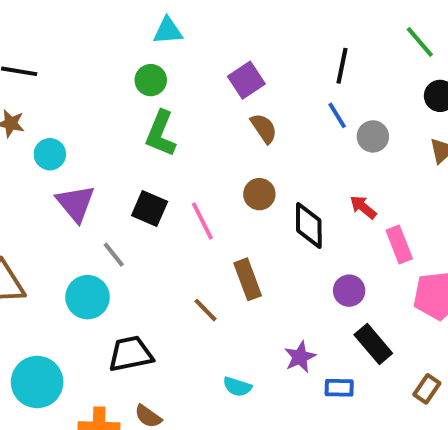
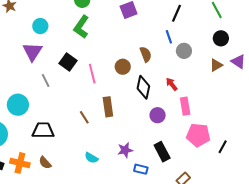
brown semicircle: (264, 128) -> (146, 54), moved
cyan circle: (50, 154) -> (40, 26), moved
purple circle: (349, 291) -> (158, 115), moved
cyan circle: (88, 297) -> (18, 105), moved

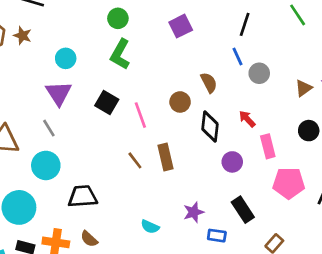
black circle: (221, 38) -> (309, 131), moved
gray line: (46, 81) -> (49, 128), moved
brown line: (84, 117) -> (135, 160), moved

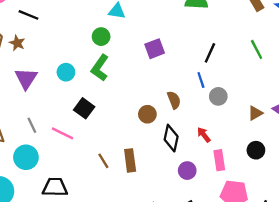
cyan circle: (66, 58) -> (66, 72), moved
purple triangle: (59, 93) -> (26, 78), moved
pink line: (140, 115) -> (63, 133), moved, turned -50

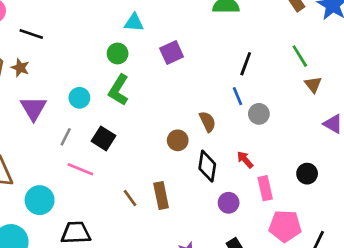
purple square: (155, 49) -> (172, 53), moved
brown triangle: (255, 113) -> (313, 85), moved, turned -35
gray line: (32, 125) -> (66, 137), moved, turned 56

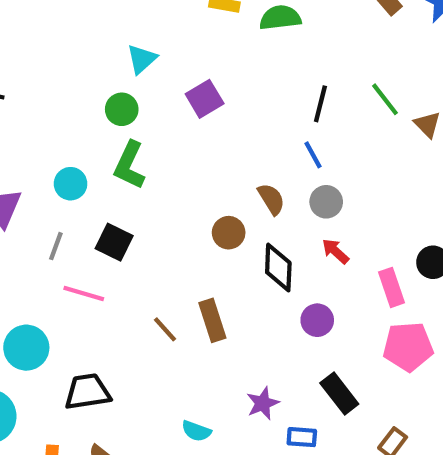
cyan triangle: (134, 23) -> (142, 59), turned -40
green line: (300, 56) -> (385, 99), moved
gray circle: (259, 114) -> (326, 202), moved
pink rectangle: (265, 188) -> (391, 287), moved

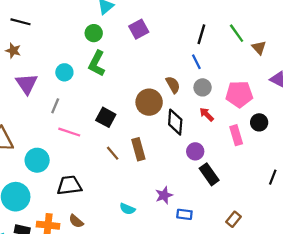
brown circle: (229, 233) -> (149, 102), size x1.5
black square: (114, 242) -> (106, 117), moved
pink pentagon: (408, 347) -> (239, 94), moved
black rectangle: (339, 393) -> (209, 174), moved

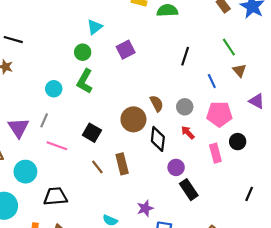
green line: (237, 33) -> (229, 47), moved
blue line: (196, 62) -> (212, 81), moved
purple triangle: (27, 84) -> (18, 128), moved

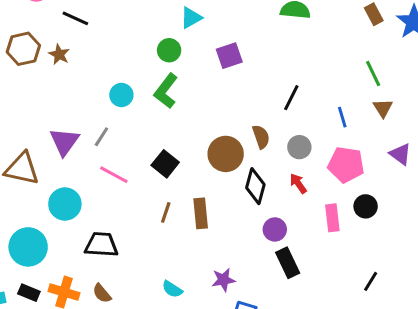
black line: (185, 56) -> (291, 98), moved
brown line: (97, 167) -> (166, 212), turned 48

